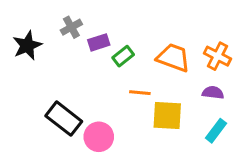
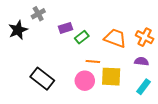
gray cross: (71, 27) -> (38, 14), moved
pink circle: (99, 137) -> (85, 81), moved

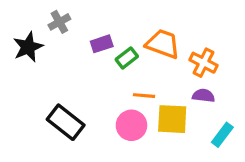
orange cross: (145, 37) -> (204, 63), moved
orange trapezoid: (115, 38) -> (163, 44), moved
purple semicircle: (142, 61) -> (204, 96), moved

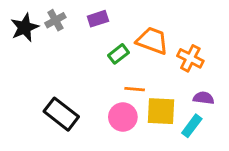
purple rectangle: (102, 44) -> (98, 19), moved
black star: (28, 47) -> (25, 28), moved
purple semicircle: (204, 96) -> (204, 98), moved
cyan rectangle: (222, 135) -> (192, 126), moved

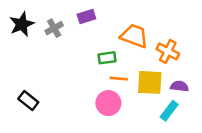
gray cross: (55, 20) -> (54, 28), moved
green rectangle: (118, 54) -> (107, 58), moved, turned 30
yellow square: (161, 111) -> (150, 82), moved
black rectangle: (61, 114) -> (28, 100), moved, size x0.7

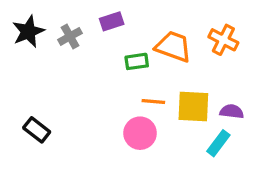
orange cross: (168, 51) -> (223, 40), moved
green rectangle: (107, 58) -> (137, 61), moved

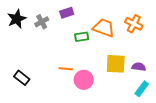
orange line: (153, 101) -> (66, 69), moved
cyan rectangle: (218, 143) -> (142, 89), moved

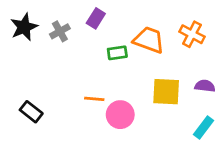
purple rectangle: (67, 13) -> (96, 18), turned -40
purple semicircle: (139, 67) -> (205, 86), moved

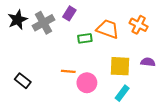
gray cross: (60, 31) -> (43, 23), size x1.5
cyan rectangle: (203, 128) -> (122, 93), moved

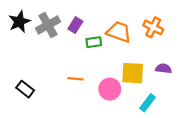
purple rectangle: (69, 13) -> (75, 25), moved
pink circle: (87, 83) -> (110, 89), moved
cyan rectangle: (122, 93) -> (148, 103), moved

